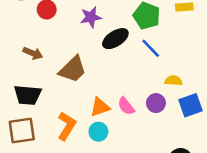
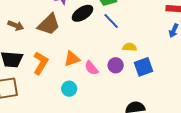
brown trapezoid: (73, 69) -> (49, 24), moved
orange triangle: (100, 107) -> (72, 59), moved
orange L-shape: (67, 126) -> (41, 63), moved

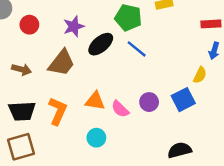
yellow semicircle: (130, 47) -> (200, 75), moved, turned 120
orange triangle: (72, 59) -> (95, 101), turned 36

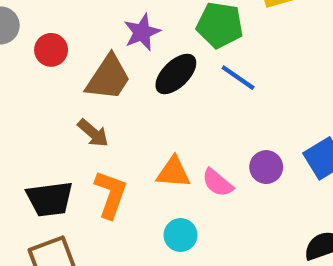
purple star: (74, 26) -> (142, 32), moved
brown trapezoid: (62, 63) -> (108, 78), moved
brown arrow: (22, 69) -> (93, 133), moved, turned 30

